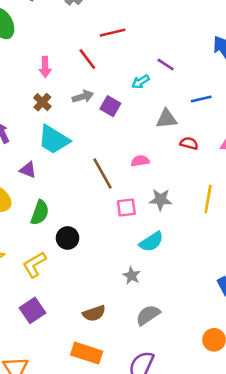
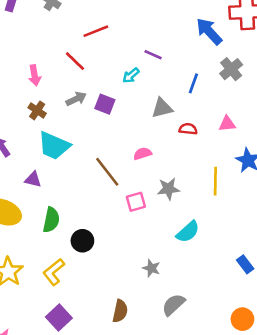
blue line: (201, 99) -> (193, 83), turned -48
cyan semicircle: (151, 242) -> (188, 232), moved
brown semicircle: (94, 313) -> (120, 311), turned -50

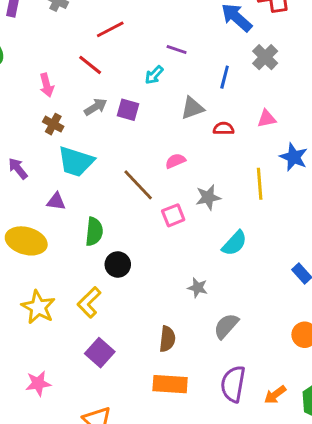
green semicircle: (51, 220) -> (94, 232), moved

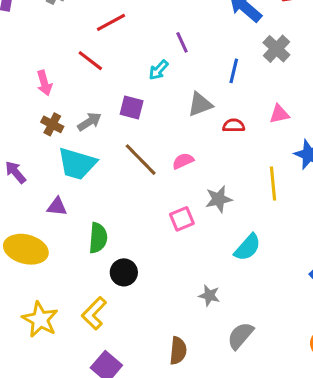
purple line: (177, 49) -> (182, 42), turned 48
gray arrow: (96, 107) -> (89, 122), moved
brown line: (138, 185) -> (141, 160), moved

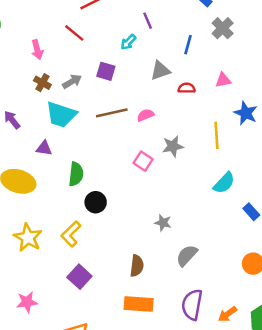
brown line: (141, 160) -> (112, 113), turned -60
pink square: (182, 219) -> (143, 161), turned -36
cyan semicircle: (248, 247) -> (224, 183), moved

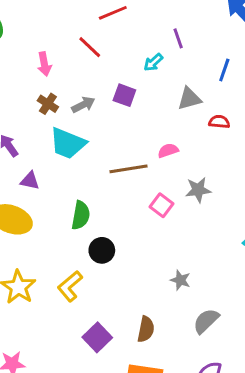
brown line: (112, 113) -> (129, 169), moved
purple triangle: (44, 148) -> (30, 181), moved
purple square: (79, 277) -> (97, 337), moved

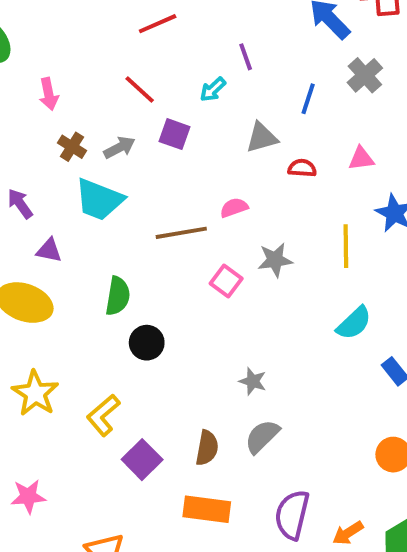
red line: (90, 47) -> (140, 90), moved
pink arrow: (44, 64) -> (49, 94), moved
yellow L-shape: (70, 286) -> (103, 415), moved
gray semicircle: (206, 321) -> (262, 436), moved

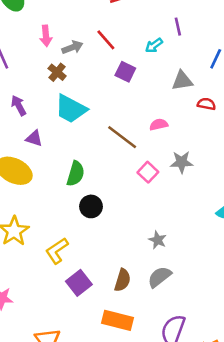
gray arrow: (119, 147) -> (72, 47), moved
brown line: (181, 233) -> (122, 137), turned 40

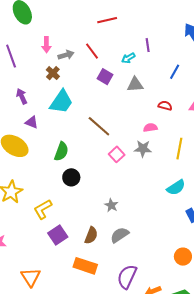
gray triangle: (182, 81) -> (135, 85), moved
cyan trapezoid: (71, 109) -> (61, 102), turned -88
pink semicircle: (159, 125) -> (150, 128), moved
gray star: (158, 240) -> (111, 205), moved

